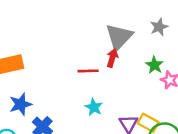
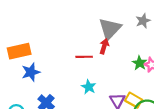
green star: (154, 65) -> (139, 63), moved
blue star: (20, 104) -> (31, 72), moved

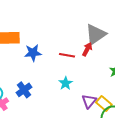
blue star: (31, 72) -> (33, 53), moved

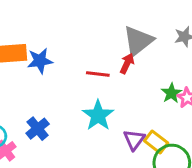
blue star: (33, 53) -> (40, 61), moved
cyan star: (66, 83) -> (98, 115), size x1.5

